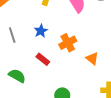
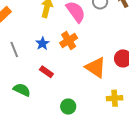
orange cross: (68, 43) -> (69, 40), moved
orange triangle: (92, 58) -> (96, 67), size x1.6

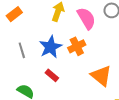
blue star: (42, 44) -> (50, 47), size x1.6

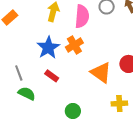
pink semicircle: (86, 18) -> (82, 16), turned 40
gray line: (22, 50) -> (19, 73), moved

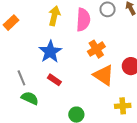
orange cross: (74, 45) -> (96, 49), moved

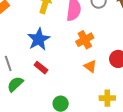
orange triangle: (104, 75) -> (90, 66), size x0.6
green semicircle: (30, 98) -> (15, 84), turned -72

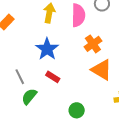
orange triangle: (90, 66) -> (102, 70), size x1.6

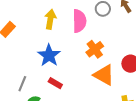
gray line: (20, 77) -> (22, 84), turned 49

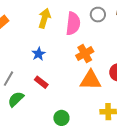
blue star: (49, 55) -> (39, 54), size x0.6
orange triangle: (104, 75) -> (91, 80), turned -35

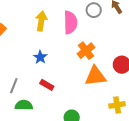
green semicircle: (16, 99) -> (24, 105), turned 54

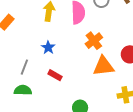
gray line: (14, 86) -> (24, 67), moved
green semicircle: (24, 105) -> (23, 90), moved

